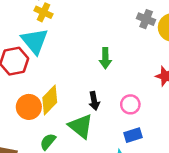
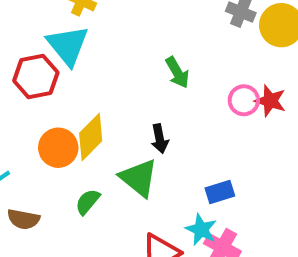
green arrow: (105, 58) -> (177, 72), turned -30
pink circle: (130, 104) -> (244, 100), moved

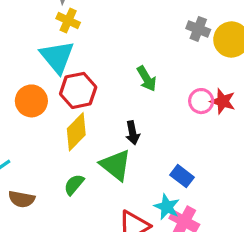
red hexagon: (36, 77) -> (78, 90), moved
orange circle: (58, 148) -> (31, 101), moved
blue rectangle: (220, 192) -> (182, 176), turned 55

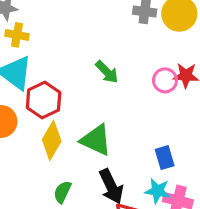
black arrow: (133, 133) -> (111, 186), moved, size x1.5
green triangle: (116, 165) -> (96, 140), moved
blue rectangle: (182, 176) -> (165, 158), turned 50

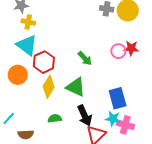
green arrow: (107, 72) -> (85, 58), moved
blue rectangle: (165, 158) -> (118, 98), size x1.5
green semicircle: (62, 192) -> (55, 118), turned 56

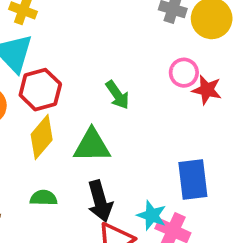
pink circle: (118, 51) -> (184, 73), moved
green triangle: (76, 87) -> (92, 146), turned -35
blue rectangle: (118, 98) -> (193, 179), moved

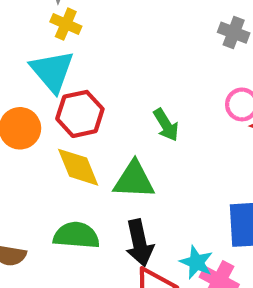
yellow diamond: (42, 137) -> (78, 167), turned -66
green semicircle: (44, 198) -> (76, 235), size x1.5

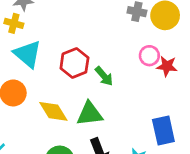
yellow cross: (66, 24) -> (14, 23), moved
red hexagon: (80, 114) -> (74, 63), moved

